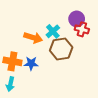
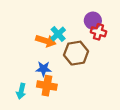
cyan cross: (53, 31) -> (58, 34), moved
orange cross: (12, 61) -> (47, 86), moved

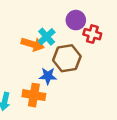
purple circle: (93, 21) -> (76, 20), moved
blue star: (44, 69) -> (48, 76), moved

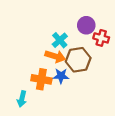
orange arrow: (33, 44) -> (55, 56), moved
orange cross: (34, 95) -> (41, 79), moved

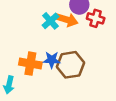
orange arrow: (55, 56) -> (67, 20), moved
brown hexagon: (78, 60) -> (70, 65), moved

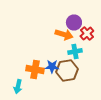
red cross: (96, 18) -> (87, 34), turned 32
cyan cross: (50, 21) -> (75, 52), moved, turned 32

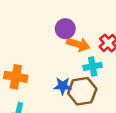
purple circle: (74, 22) -> (65, 29), moved
orange cross: (35, 70) -> (16, 77), moved

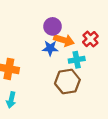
blue star: (63, 86) -> (50, 48), moved

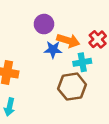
purple circle: (53, 26) -> (44, 24), moved

